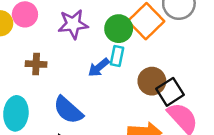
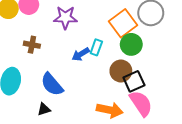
green circle: (119, 29) -> (131, 44), moved

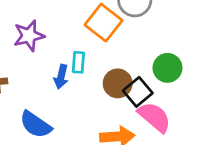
green circle: (131, 44) -> (167, 68), moved
blue arrow: (81, 54) -> (61, 77), turned -30

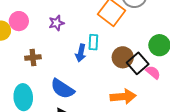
purple star: (29, 36) -> (56, 23), size x0.7
pink semicircle: (154, 117) -> (153, 72), moved, size x0.6

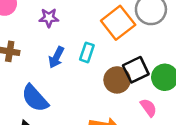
blue arrow: (81, 53) -> (56, 57), moved
black square: (138, 63) -> (136, 70), moved

